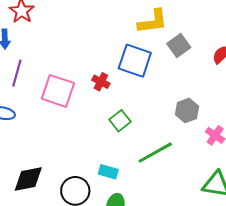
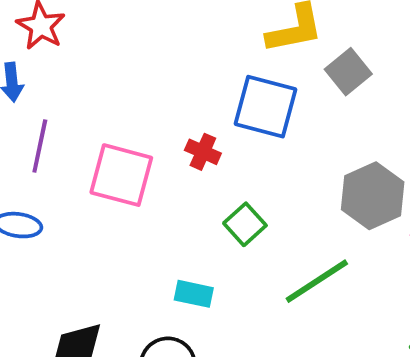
gray hexagon: (187, 110) -> (373, 196), size x1.4
cyan rectangle: (108, 172) -> (194, 294), moved

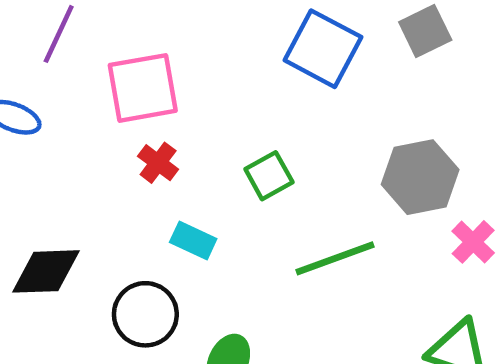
red cross: (203, 152) -> (158, 163), moved
pink square: (121, 175) -> (143, 88), turned -38

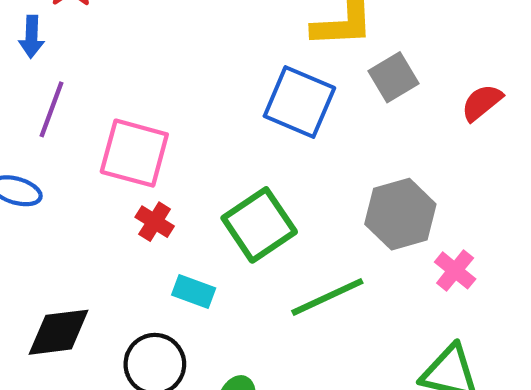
pink square: (143, 88) -> (134, 153), turned 30
green square: (269, 176) -> (259, 225), size x1.6

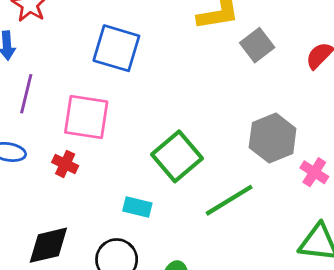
blue square: (299, 102) -> (116, 48), moved
red cross: (155, 222) -> (65, 164), moved

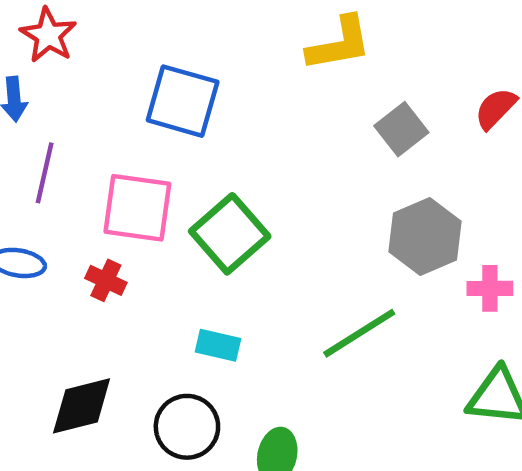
gray square: (257, 45) -> (401, 129), moved
green square: (177, 156) -> (230, 234), moved
pink cross: (314, 172) -> (490, 288), turned -32

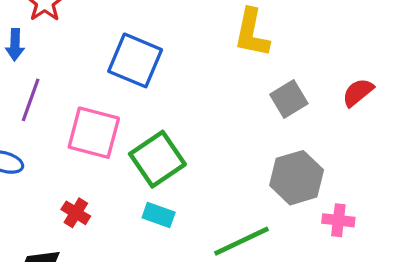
yellow L-shape: (339, 44) -> (252, 33), turned 105
red cross: (106, 280) -> (76, 213), moved
cyan rectangle: (218, 345) -> (159, 215), moved

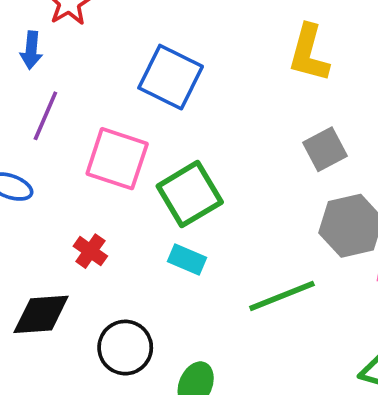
gray square: (289, 99) -> (325, 149), moved

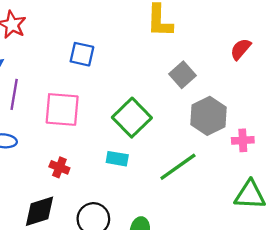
blue square: (171, 77) -> (82, 54), size x0.7
green square: (190, 194) -> (132, 118), moved

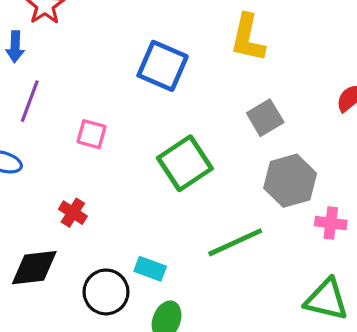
blue square: (82, 54) -> (163, 66), moved, size x1.4
pink square: (62, 109) -> (91, 134), size x0.6
cyan rectangle: (117, 159) -> (150, 269), moved

